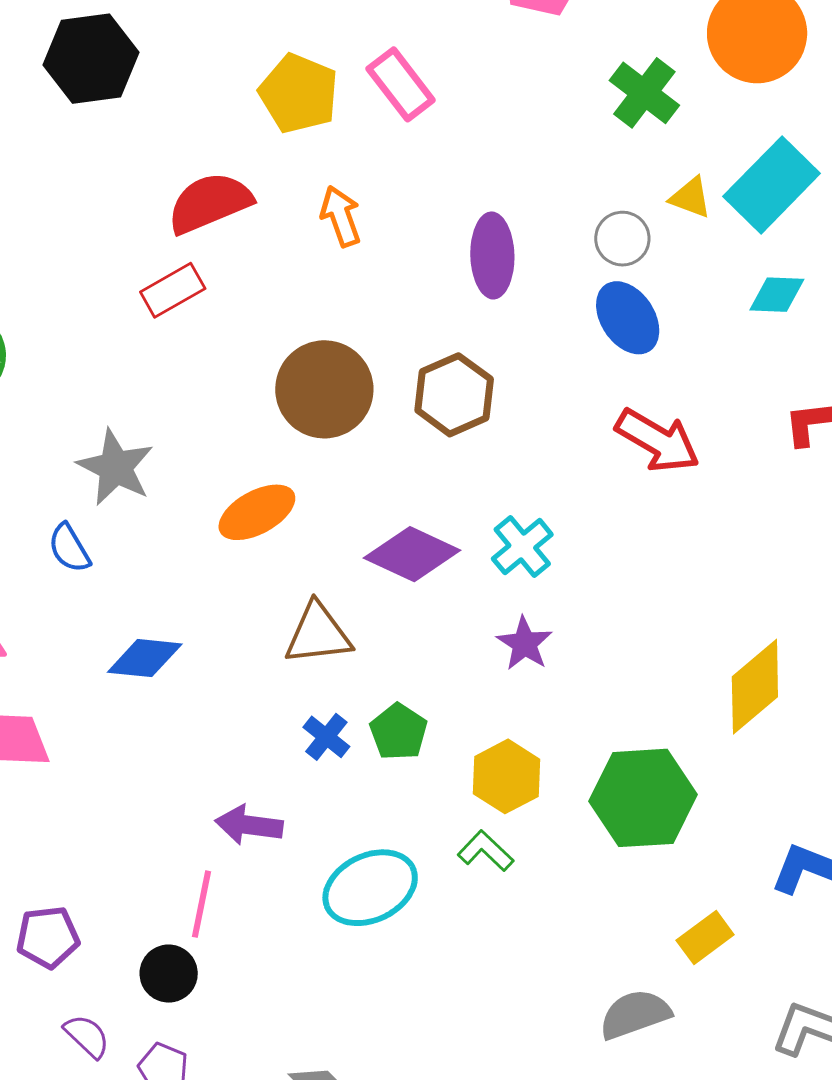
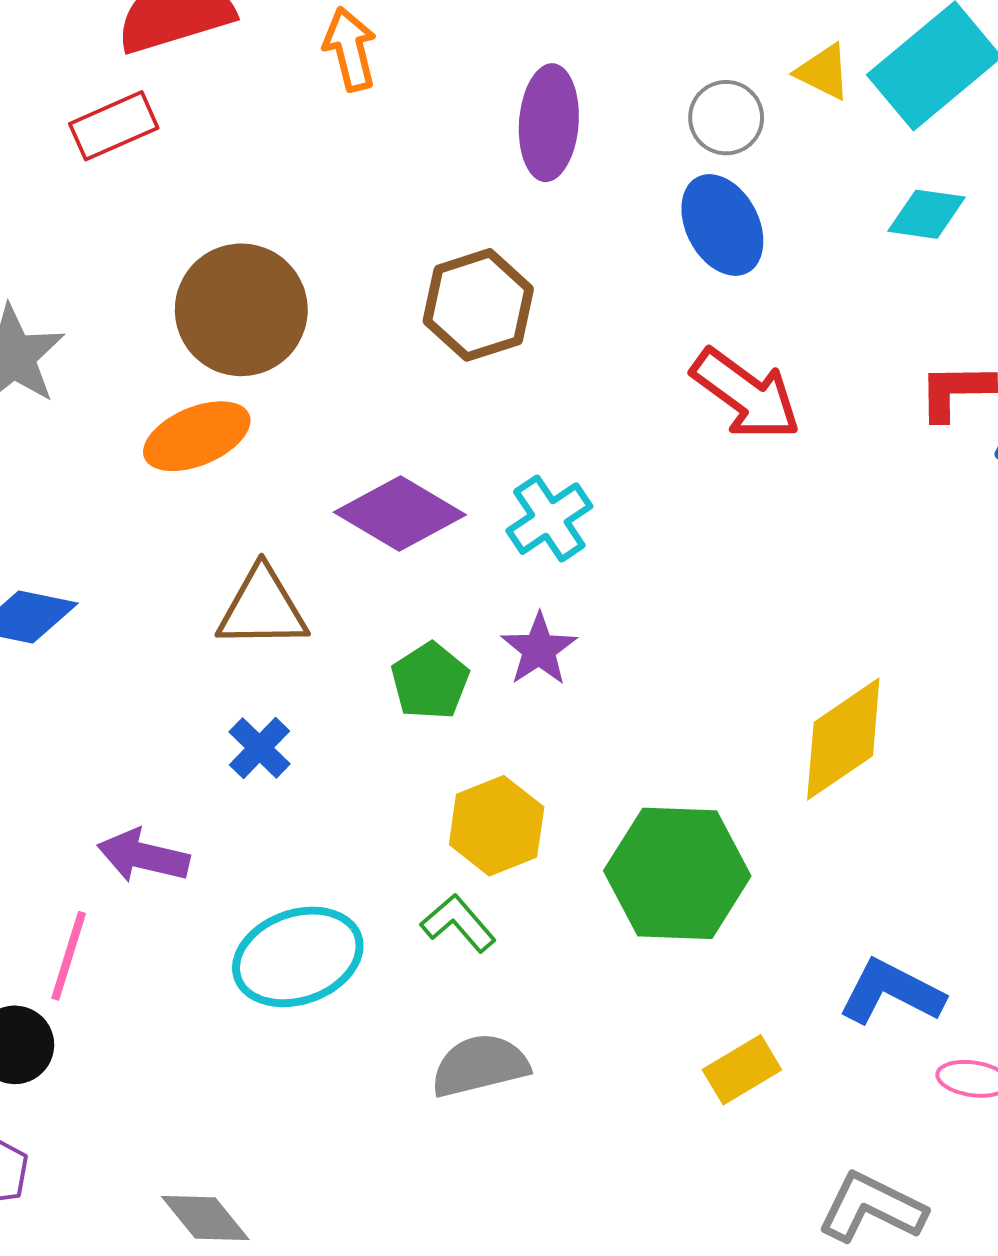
brown circle: (324, 389) -> (241, 310), moved
green pentagon: (399, 732) -> (430, 681), moved
gray semicircle: (635, 1014) -> (480, 1065), moved

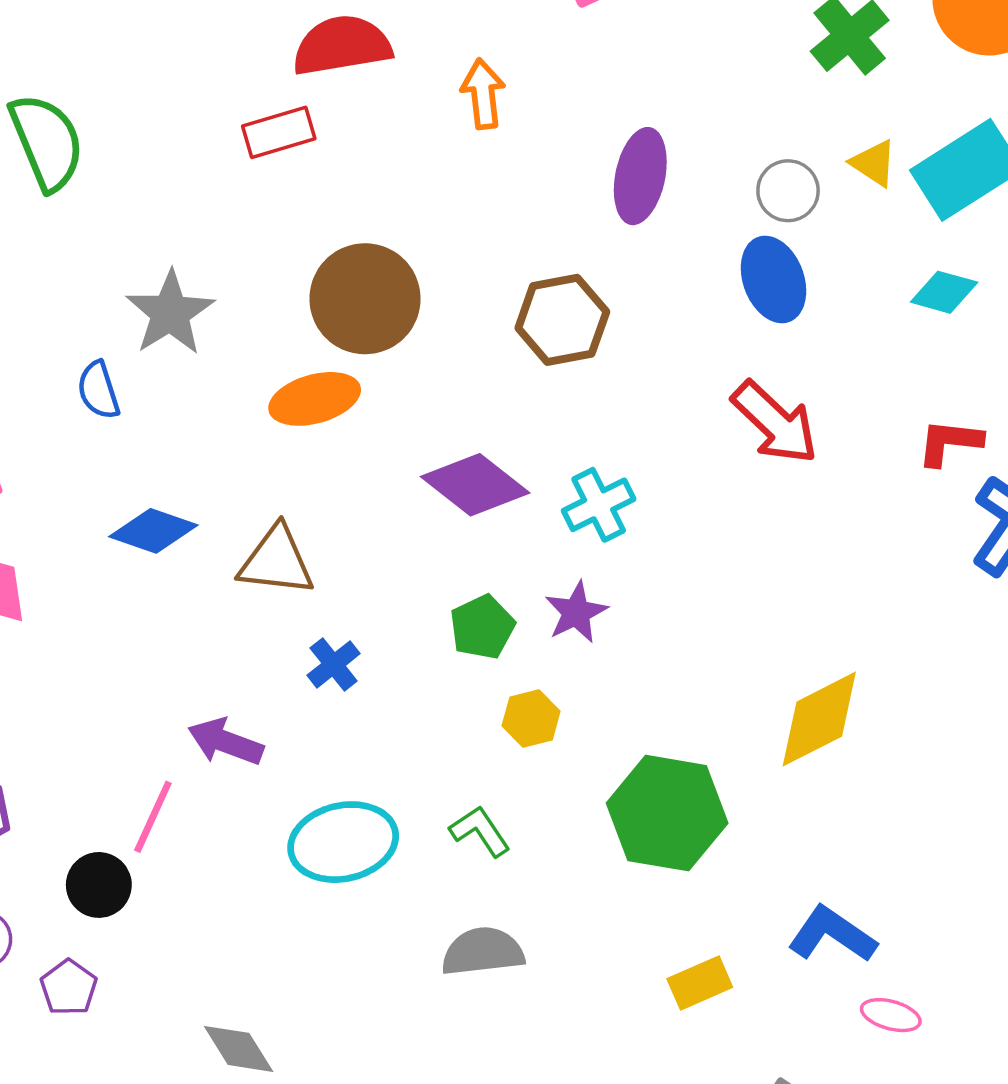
brown triangle: (262, 608) -> (276, 561), moved
yellow hexagon: (497, 826) -> (531, 719), moved, size x0.7

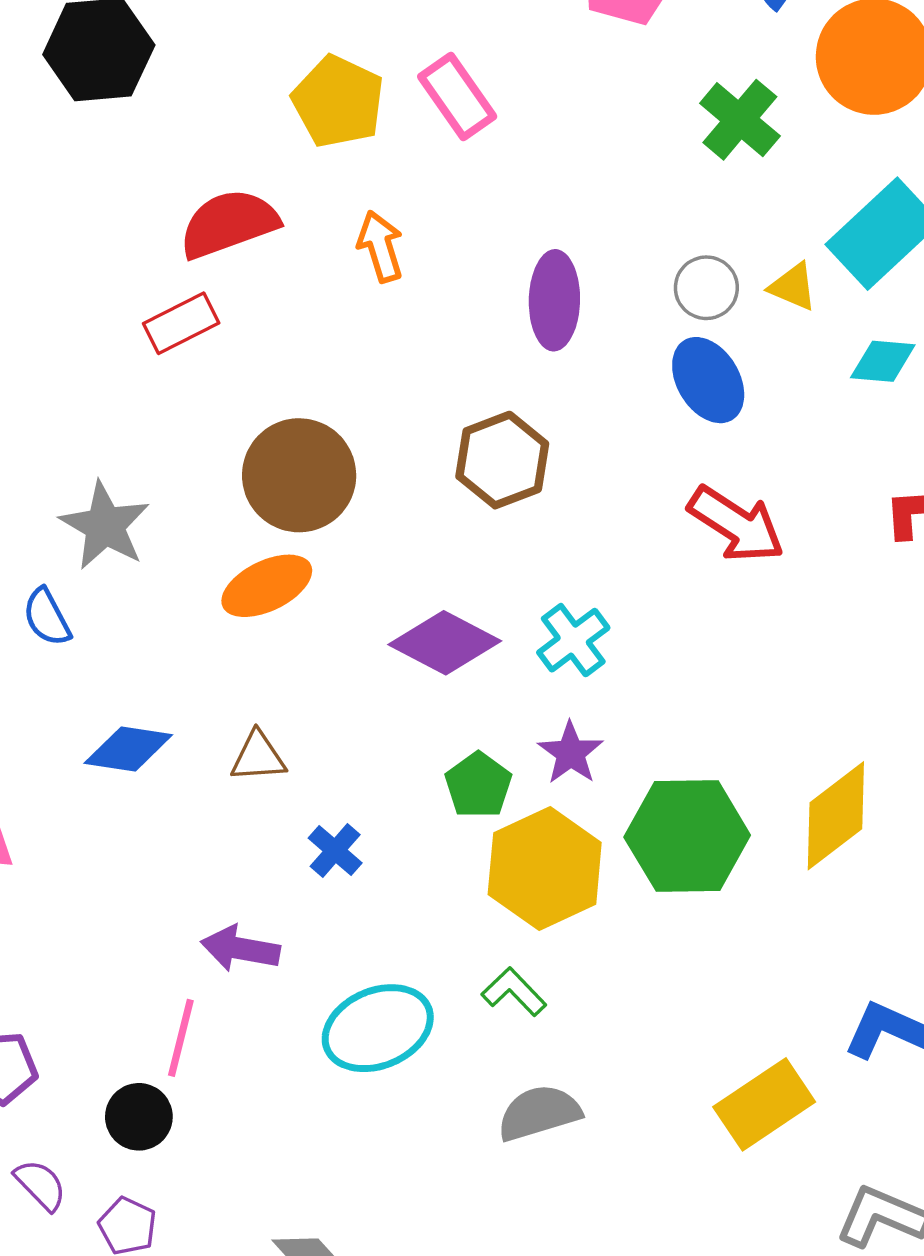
yellow triangle: (874, 163) -> (793, 287), moved
brown triangle: (276, 561) -> (258, 757), size x0.7
yellow hexagon: (531, 719) -> (545, 869), size x2.0
green hexagon: (667, 813) -> (687, 836), moved
yellow rectangle: (700, 983) -> (764, 1104), size x1.5

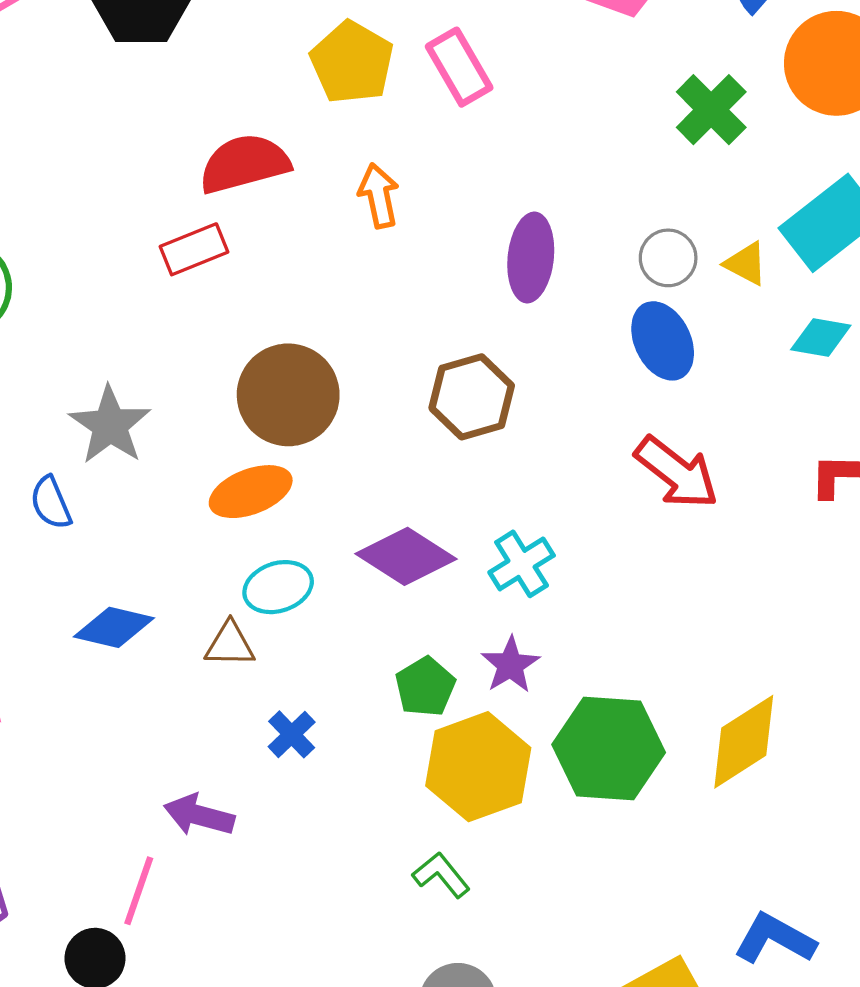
cyan ellipse: (378, 1028) -> (278, 587), moved, size x0.7

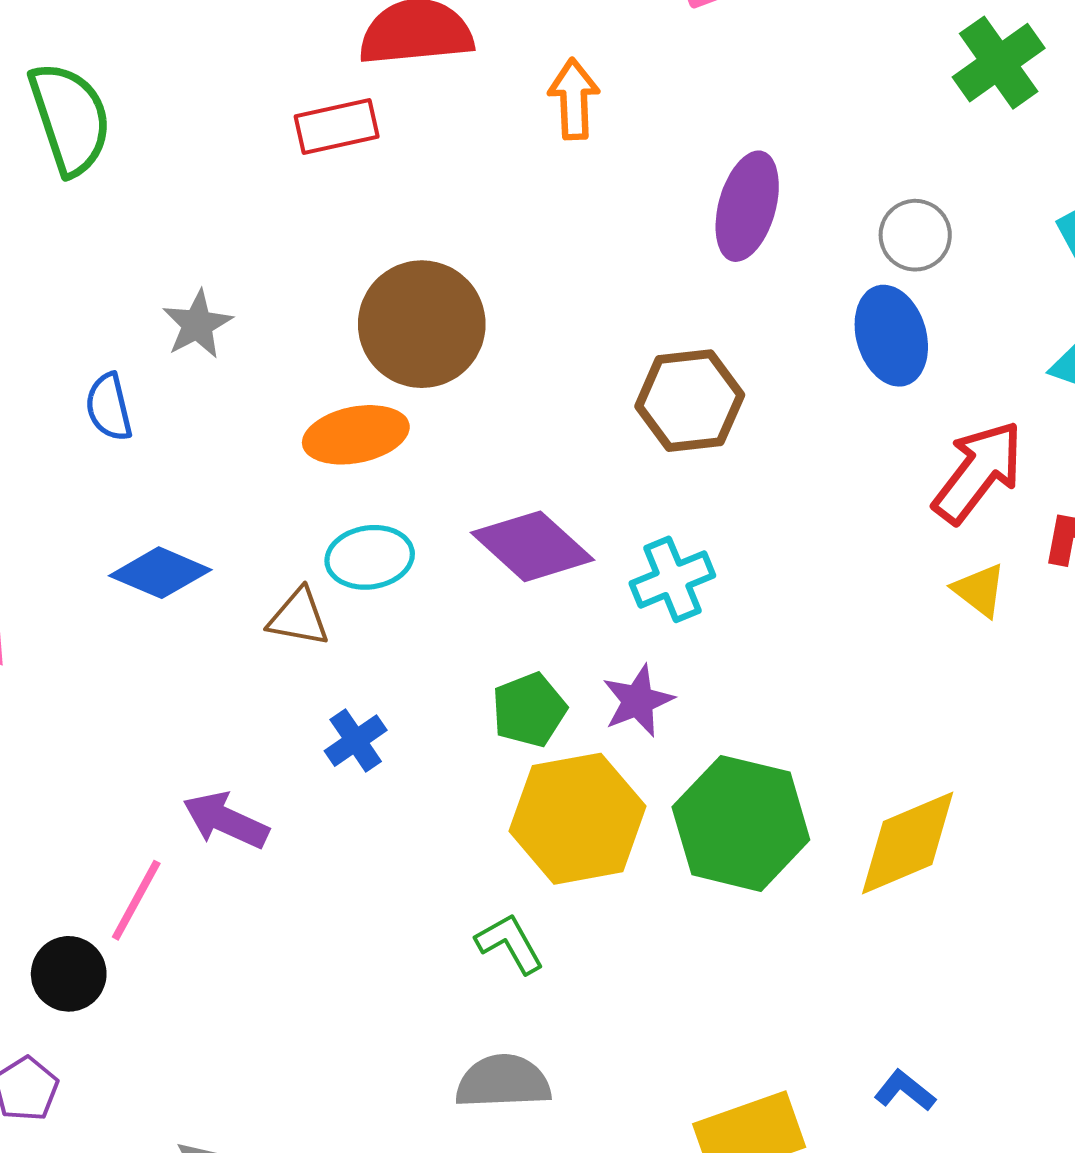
yellow triangle: (746, 264) -> (979, 590), moved
brown hexagon: (472, 397) -> (690, 401), moved
gray star: (110, 425) -> (197, 324), size x0.7
red arrow: (677, 473) -> (978, 472), moved, turned -100
blue L-shape: (775, 939) -> (905, 1091), size x0.6

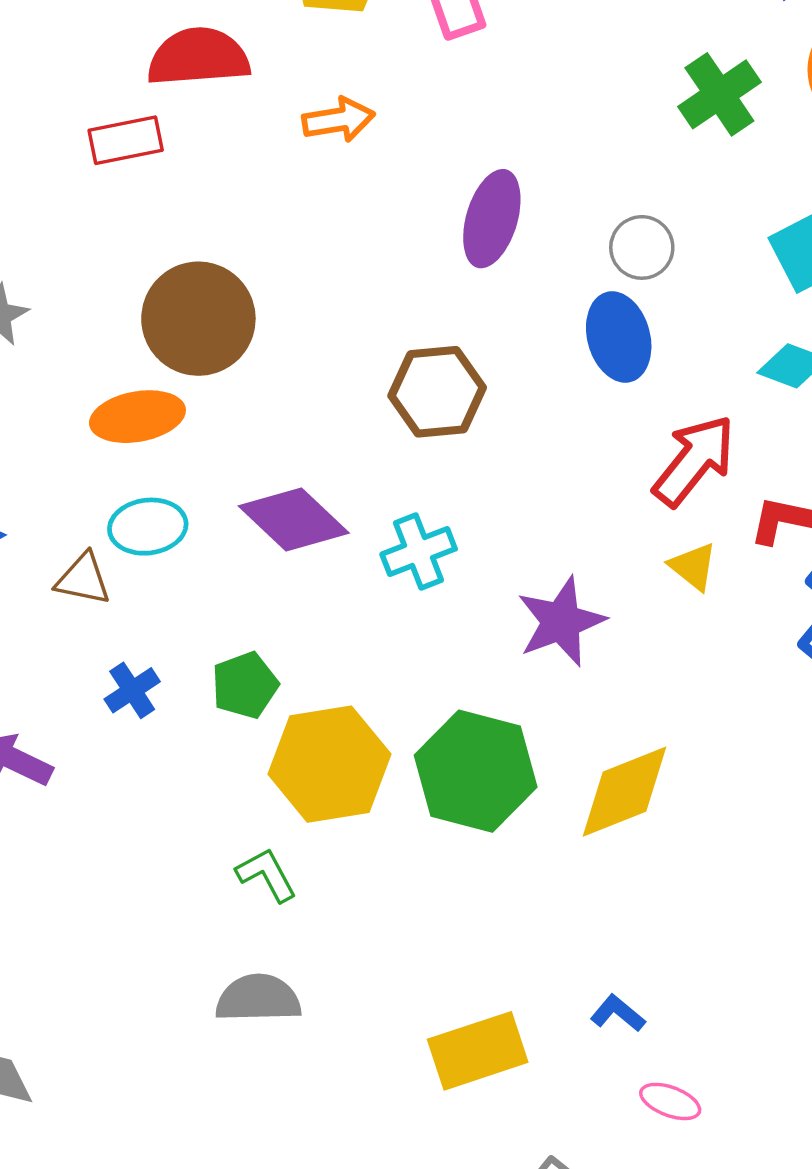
orange arrow: (574, 99) -> (338, 120), turned 82
purple star: (638, 701) -> (561, 622), moved, size x1.4
green pentagon: (529, 710) -> (245, 685), moved

